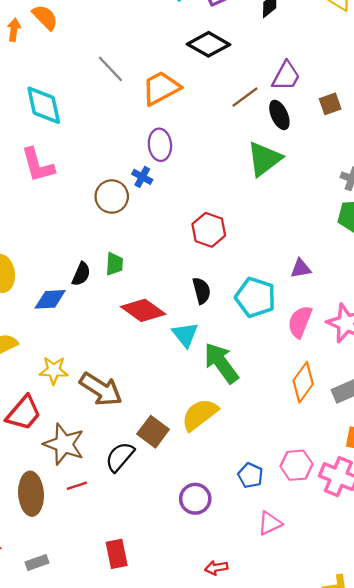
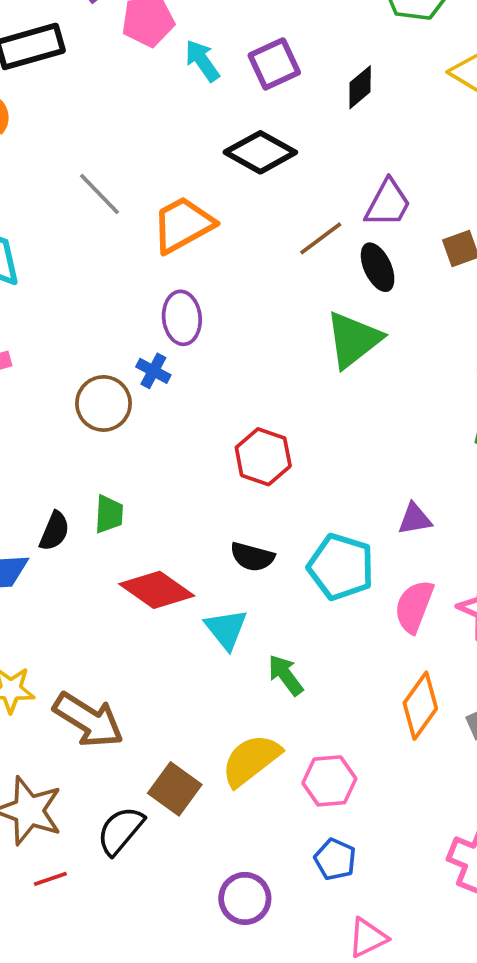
black semicircle: (202, 291) -> (252, 557), turned 120
green arrow: (221, 363) -> (286, 675), size x0.6
pink hexagon: (296, 465) -> (329, 781), moved

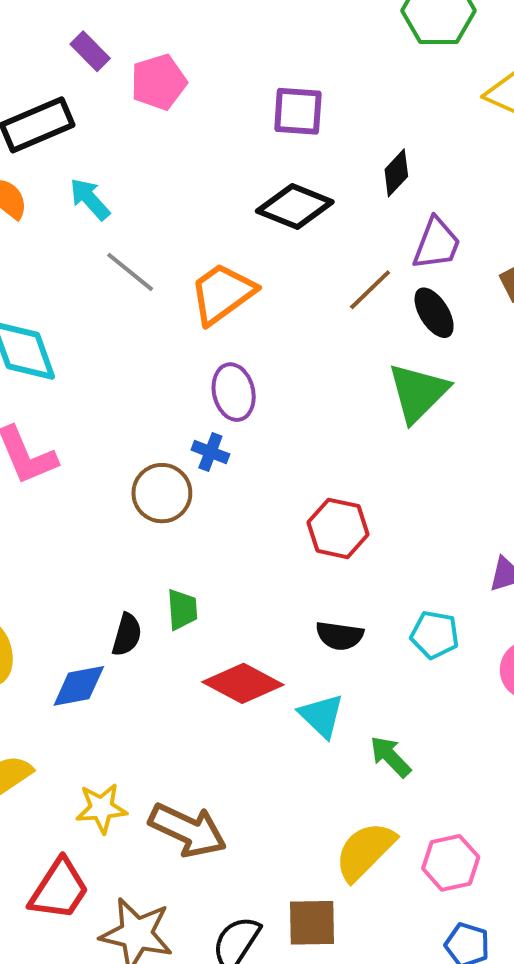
cyan arrow: (202, 61) -> (90, 199), moved
purple square: (274, 64) -> (298, 111), turned 36
black diamond: (360, 87) -> (396, 173), moved
cyan pentagon: (341, 567) -> (435, 635), size x0.7
brown square: (175, 789) -> (312, 923), moved, turned -30

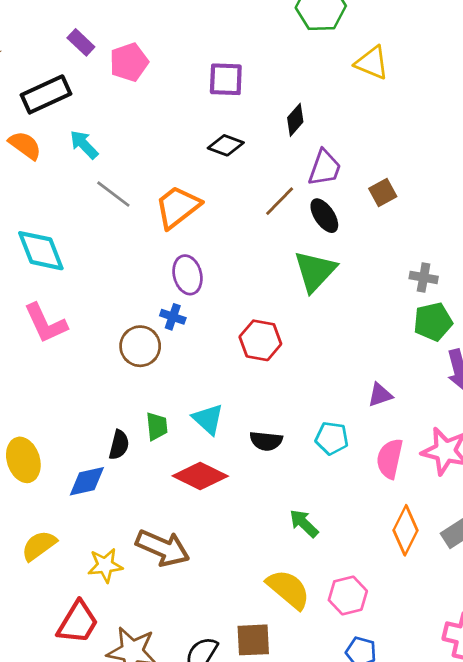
black diamond: (295, 207) -> (226, 145), size x0.7
red hexagon: (338, 528) -> (260, 340), moved
cyan triangle: (321, 716) -> (208, 419), moved
brown arrow: (188, 830) -> (163, 548), moved
yellow semicircle: (365, 851) -> (288, 589), turned 87

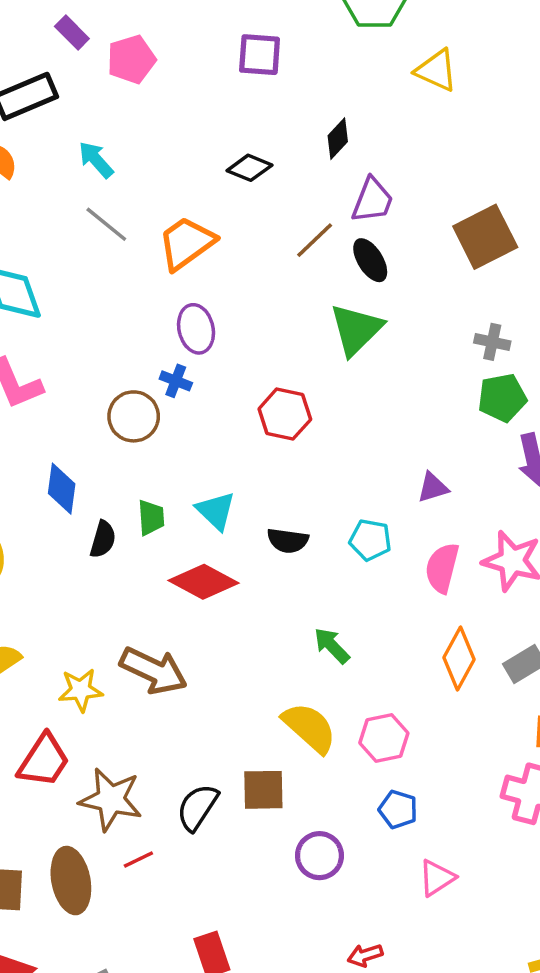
purple square: (226, 79) -> (260, 55), moved
cyan arrow: (84, 145) -> (96, 160), moved
brown square: (383, 192) -> (485, 237), moved, size x1.8
blue diamond: (87, 481) -> (62, 489), moved, turned -72

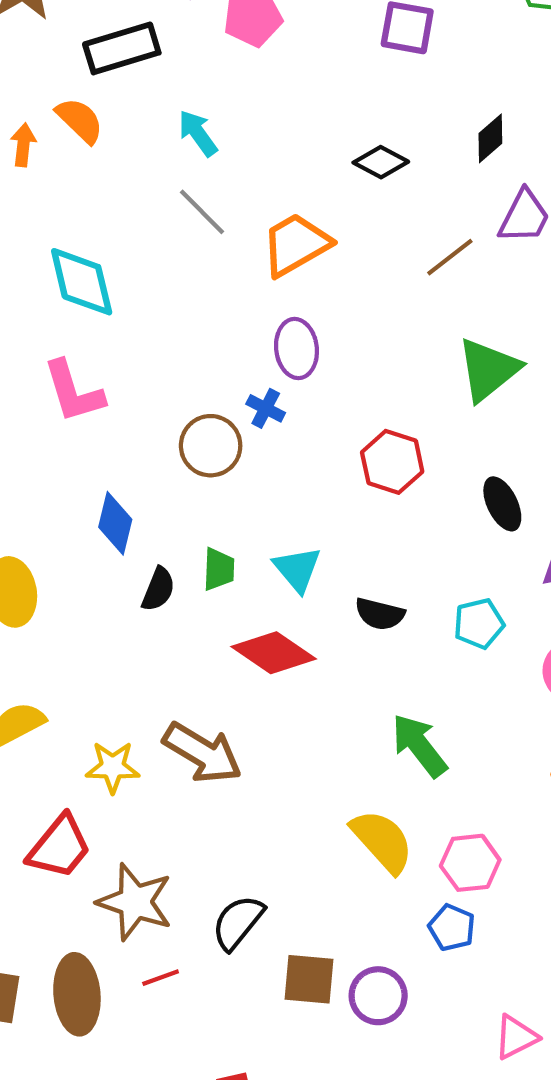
black ellipse: (370, 260) -> (502, 504), moved
cyan pentagon: (370, 540) -> (479, 624), turned -30
green arrow: (332, 646) -> (419, 745), size x1.4
brown square: (263, 790) -> (309, 979), moved
blue pentagon: (398, 809) -> (452, 928), moved

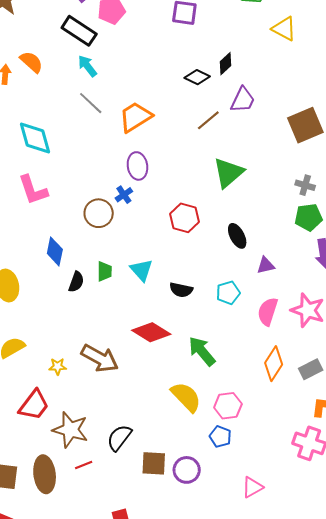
black rectangle: (122, 48) -> (79, 31), moved, turned 52
black diamond: (381, 162) -> (197, 77), moved
blue cross: (266, 408) -> (124, 195), turned 30
red diamond: (274, 653) -> (151, 332), moved
yellow star: (113, 767) -> (58, 366), size x0.7

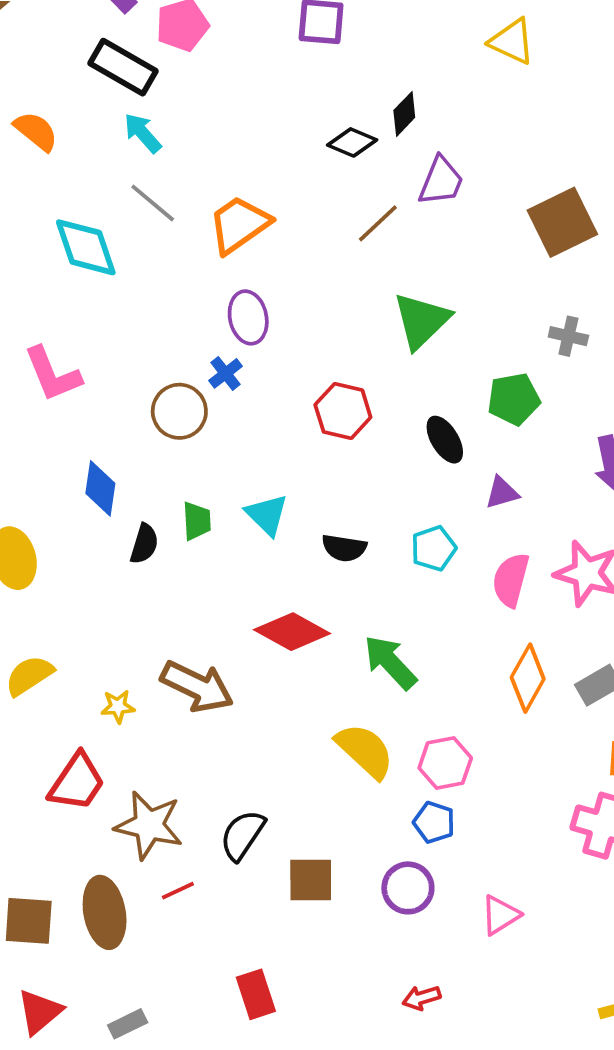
cyan diamond: (35, 138) -> (86, 247), moved
green pentagon: (309, 217) -> (514, 399), moved
purple circle: (187, 470) -> (408, 888), moved

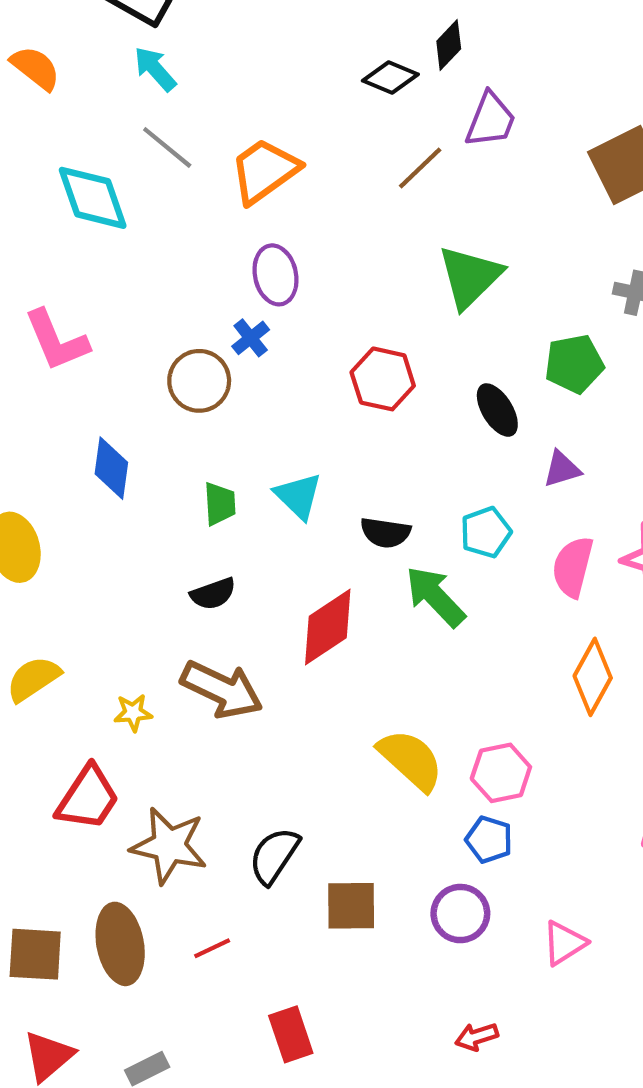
black semicircle: (144, 544) -> (213, 594), moved, turned 54
red diamond: (292, 632) -> (328, 627), turned -62
green arrow: (390, 662) -> (435, 596), moved
red line: (178, 891) -> (212, 948), moved

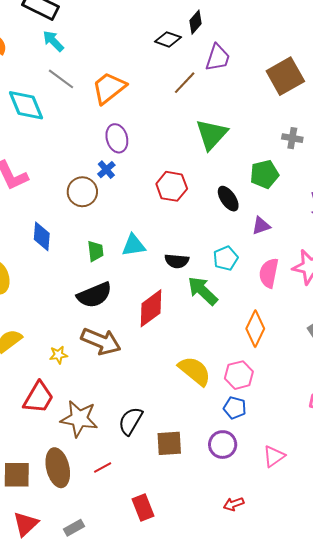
cyan triangle: (298, 496) -> (133, 245), turned -50
black semicircle: (213, 594) -> (94, 295), size x1.6
orange diamond: (593, 677) -> (255, 329), moved

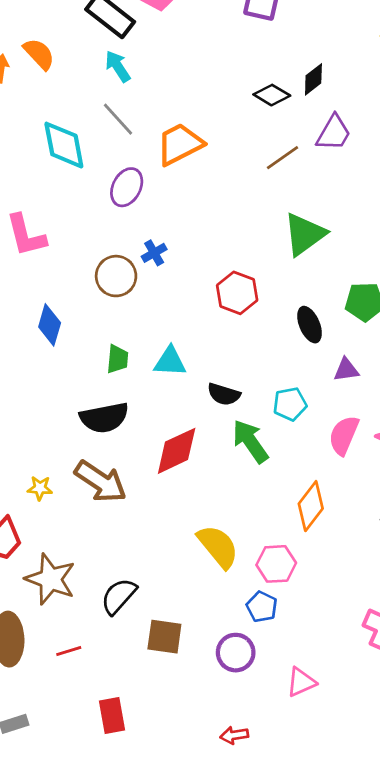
purple ellipse: (117, 138) -> (127, 187), moved, turned 32

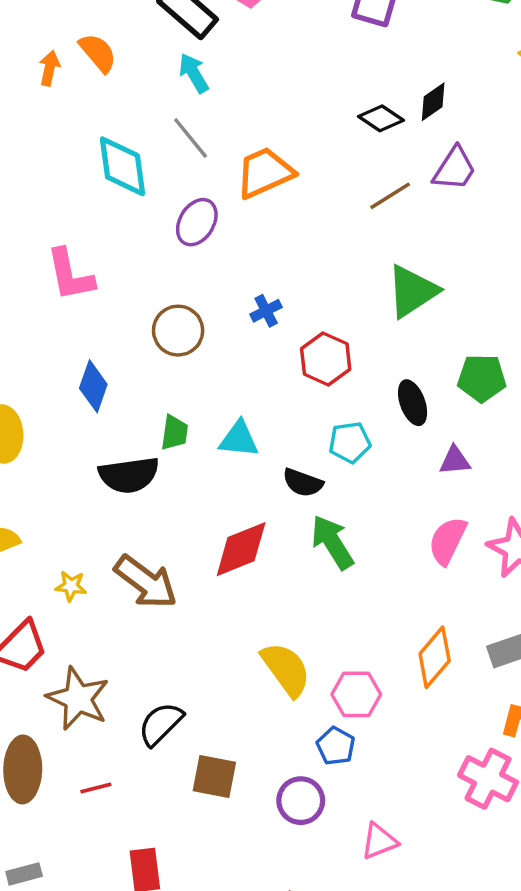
blue cross: (154, 253) -> (266, 311), moved
cyan pentagon: (290, 404) -> (350, 442), moved
black semicircle: (104, 418) -> (129, 475), moved
orange diamond: (311, 506) -> (435, 657), moved

